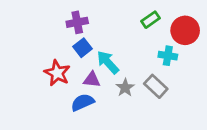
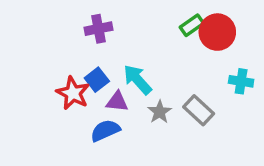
red circle: (185, 30) -> (217, 32), moved
blue square: (83, 48) -> (97, 80), moved
cyan cross: (168, 56) -> (241, 81), moved

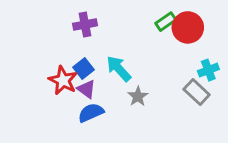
cyan cross: (241, 81) -> (208, 70), turned -30
purple triangle: (117, 102) -> (86, 89), moved, turned 30
gray rectangle: (199, 110) -> (197, 92), moved

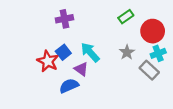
red circle: (188, 27) -> (153, 31), moved
purple triangle: (86, 89) -> (81, 69), moved
gray star: (138, 96) -> (127, 52), moved

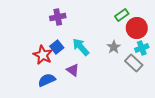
green rectangle: (126, 17) -> (122, 15), moved
purple triangle: (81, 69) -> (73, 70), moved
blue semicircle: (69, 86) -> (47, 80), moved

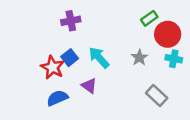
cyan cross: (142, 48) -> (174, 59), turned 32
gray rectangle: (134, 63) -> (157, 96), moved

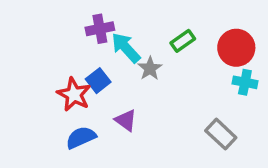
green rectangle: (149, 18) -> (183, 41), moved
cyan arrow: (99, 58) -> (126, 48), moved
gray star: (139, 58) -> (150, 68), moved

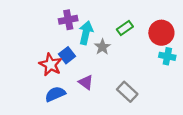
cyan arrow: (126, 48) -> (86, 33), turned 55
gray rectangle: (221, 134) -> (127, 92), moved

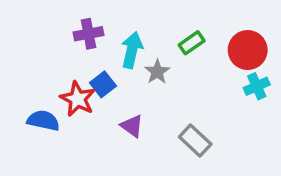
purple cross: (68, 20) -> (89, 34), moved
cyan cross: (167, 56) -> (257, 86), turned -35
blue semicircle: (55, 94) -> (43, 121), moved, turned 36

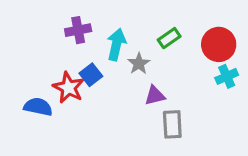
purple triangle: (132, 126) -> (155, 96), moved, turned -50
gray rectangle: (195, 140) -> (172, 124), turned 44

